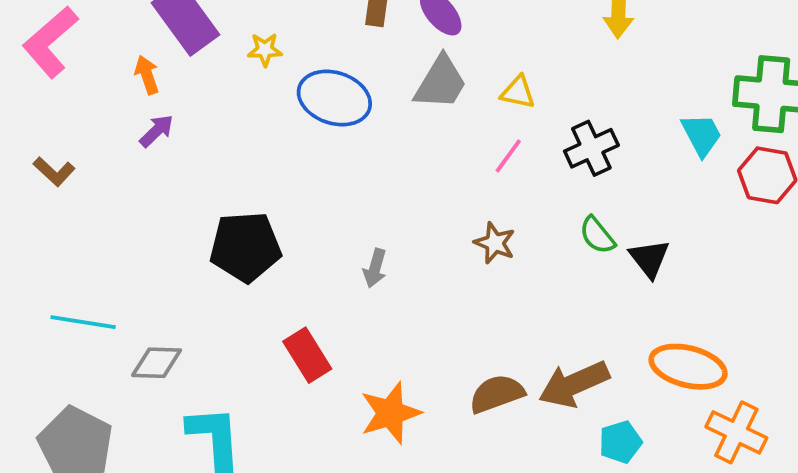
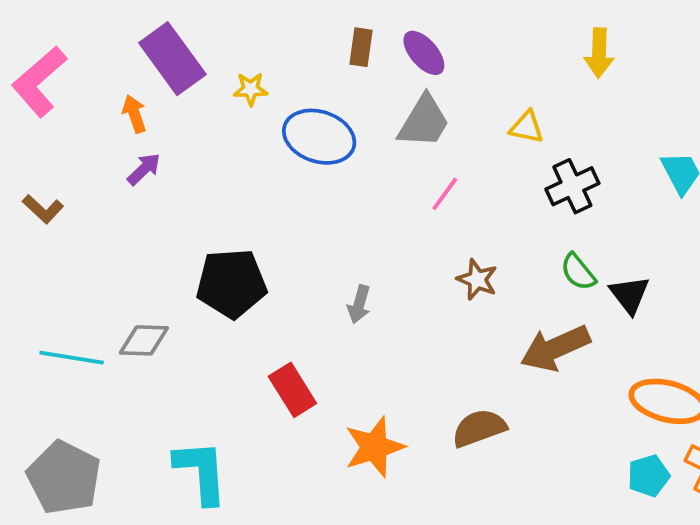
yellow triangle: (518, 92) -> (527, 127), moved
pink line: (508, 156) -> (445, 194), moved
gray diamond: (157, 363) -> (144, 340), moved
brown arrow: (574, 384) -> (555, 348), moved
cyan pentagon: (620, 442) -> (649, 476), moved

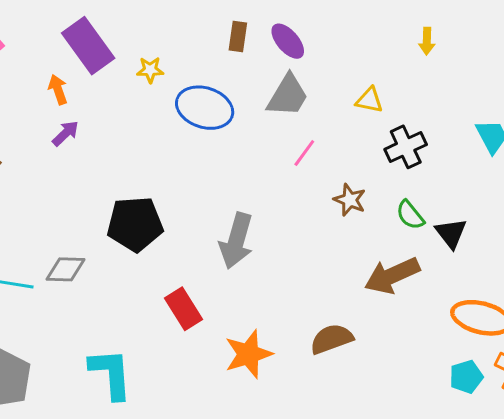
yellow arrow: (599, 53) -> (427, 41), size x0.7
brown star: (477, 280) -> (350, 200), moved
gray arrow: (359, 304) -> (236, 241), size x1.8

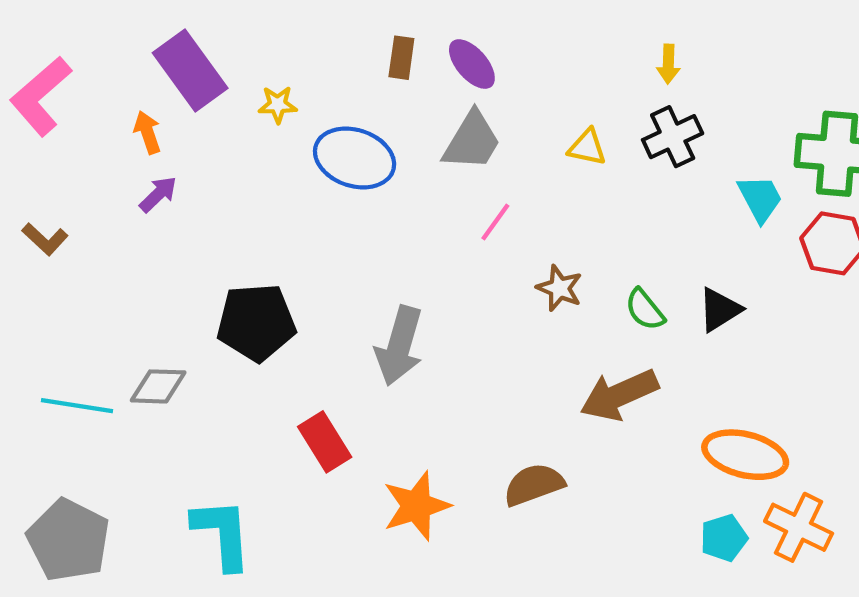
black cross: (406, 147) -> (673, 137), moved
black triangle: (451, 233) -> (720, 310), moved, turned 36

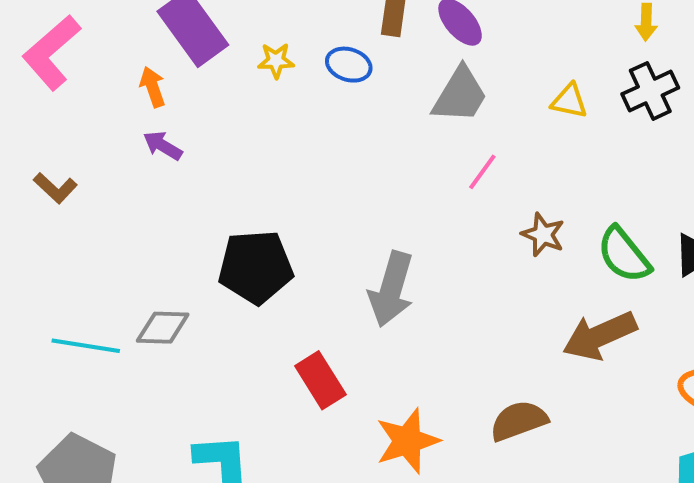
blue ellipse: (355, 158) -> (349, 65), moved, size x0.6
purple arrow: (158, 194) -> (163, 146), turned -105
green semicircle: (645, 310) -> (624, 255), size x1.4

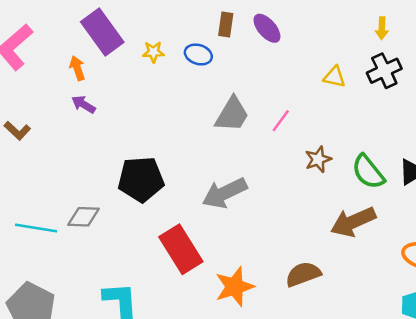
gray trapezoid: (460, 95) -> (232, 114), moved
brown star: (543, 235) -> (318, 159), turned 30
gray arrow: (391, 289) -> (225, 193), turned 48
red rectangle: (320, 380) -> (181, 249), size x1.4

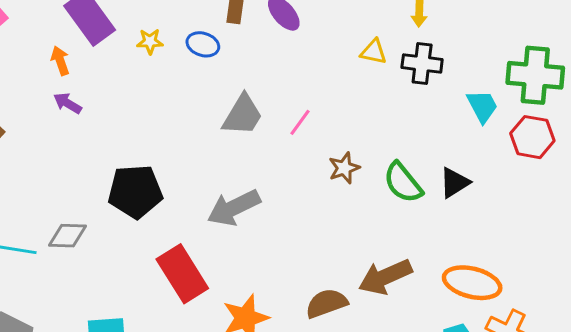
black cross: (384, 71) -> (422, 64), turned 32
yellow triangle: (334, 77) -> (374, 52), moved
brown arrow: (353, 222) -> (385, 277), moved

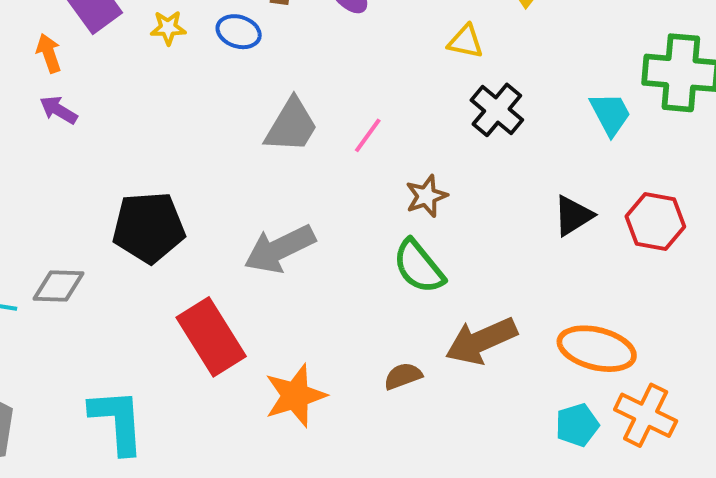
black cross: (422, 64) -> (497, 110), moved, turned 33
red hexagon: (532, 137) -> (655, 221), moved
green semicircle: (403, 183) -> (419, 266), moved
brown semicircle: (326, 303) -> (403, 376), size x0.7

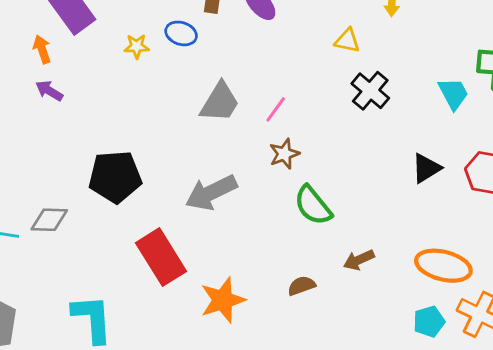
yellow star: (168, 28) -> (137, 46), moved
brown star: (426, 196) -> (284, 154), moved
brown arrow: (481, 341) -> (359, 260), size x0.6

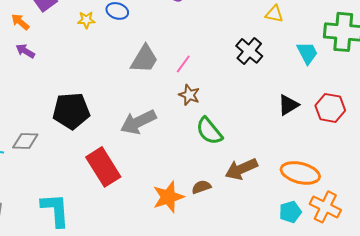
yellow triangle: (347, 41) -> (274, 14), moved
orange arrow: (42, 49) -> (20, 22), turned -30
brown star: (284, 154) -> (189, 95), turned -30
brown arrow: (359, 260) -> (241, 169), size x1.5
orange star: (223, 300) -> (168, 197), moved

